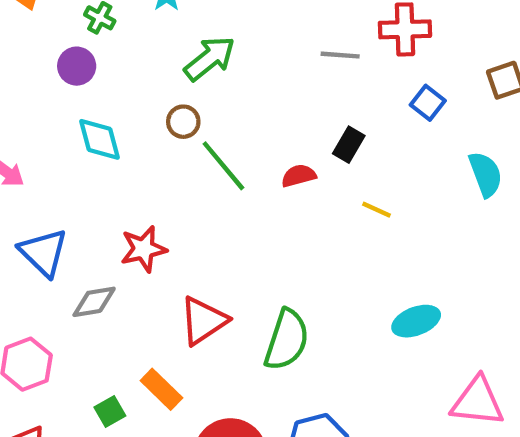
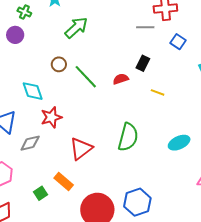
gray line: (340, 55) -> (145, 27), moved
brown circle: (183, 122) -> (59, 64), moved
cyan diamond: (99, 139) -> (33, 91), moved
green semicircle: (287, 340) -> (128, 137), moved

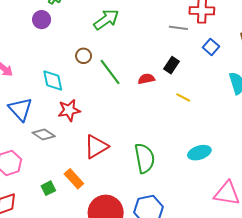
green semicircle: (128, 137) -> (145, 158), moved, turned -32
gray diamond: (30, 143) -> (44, 135), turned 40

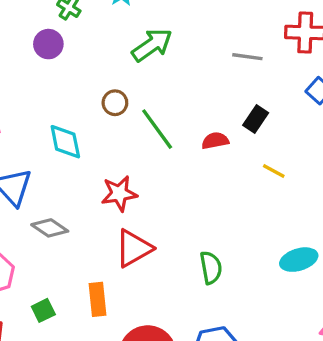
gray line: (178, 28) -> (247, 57), moved
red star: (69, 110) -> (119, 193), moved
green semicircle: (145, 158) -> (211, 268), size x0.7
orange rectangle: (74, 179) -> (98, 299), turned 36
green square: (48, 188) -> (43, 310), moved

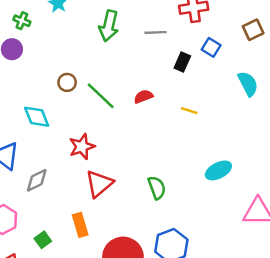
green arrow: (152, 45) -> (109, 26), moved, turned 148
black rectangle: (256, 119) -> (182, 62), moved
gray diamond: (50, 228) -> (37, 180), turned -50

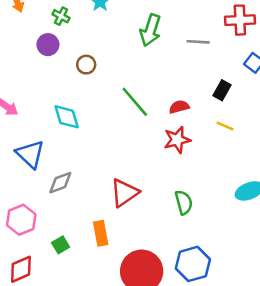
black rectangle: (182, 62) -> (222, 90), moved
brown circle: (67, 82) -> (86, 65), moved
red star: (82, 147) -> (177, 140), moved

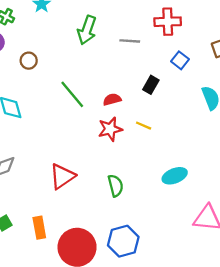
yellow line: (225, 126) -> (144, 126), moved
orange rectangle: (101, 233) -> (39, 228), moved

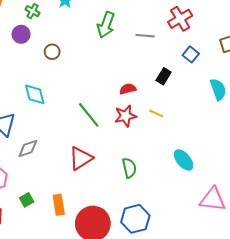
red cross: (168, 22) -> (180, 19), turned -30
green line: (72, 94) -> (89, 115), moved
cyan ellipse: (175, 176) -> (184, 160), turned 70

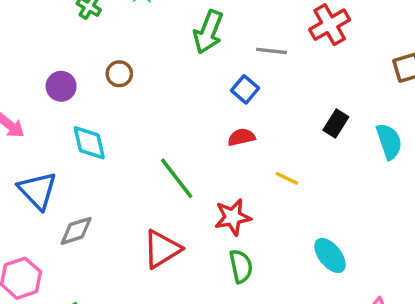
purple circle: (21, 34) -> (61, 86), moved
blue square: (191, 54) -> (245, 89), moved
black rectangle: (164, 76) -> (336, 124), moved
red star: (125, 116) -> (233, 217), moved

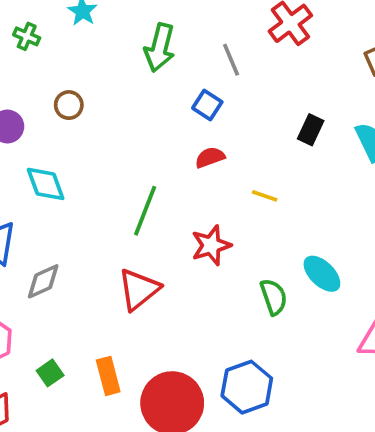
gray line: (272, 51) -> (231, 60), turned 68
green line: (177, 178) -> (145, 211), turned 66
green semicircle: (241, 266) -> (274, 297), moved

